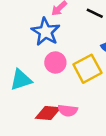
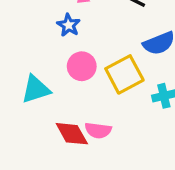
blue star: (46, 32) -> (69, 25), size x0.6
red diamond: (48, 113) -> (72, 134), turned 55

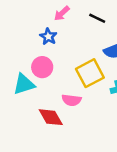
pink circle: (82, 66) -> (42, 67), moved
pink semicircle: (98, 130) -> (72, 100), moved

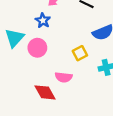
yellow square: (90, 73) -> (80, 53), size x0.6
cyan triangle: (24, 84) -> (14, 38), moved, turned -30

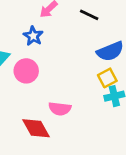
yellow square: (80, 53) -> (107, 78), moved

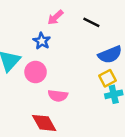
pink semicircle: (60, 109) -> (58, 96), moved

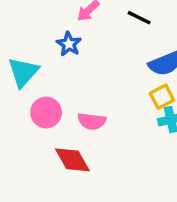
pink circle: (36, 72) -> (46, 112), moved

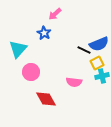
black line: (139, 18) -> (84, 50), moved
pink semicircle: (92, 121) -> (74, 82), moved

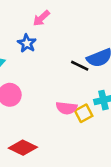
yellow square: (97, 63) -> (84, 113), moved
red diamond: (46, 99) -> (23, 148), moved, turned -35

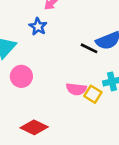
yellow square: (84, 113) -> (93, 94), turned -30

